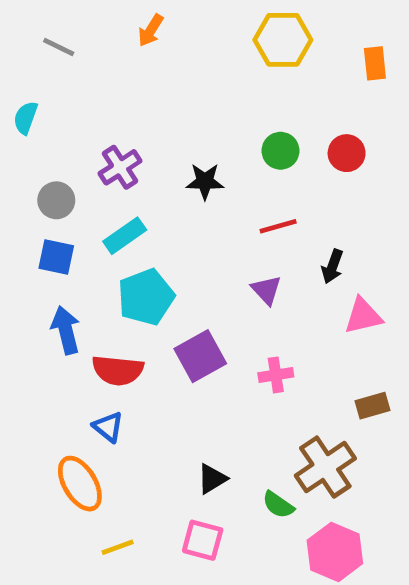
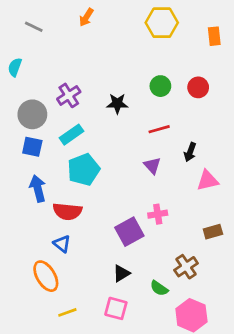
gray circle: (56, 200) -> (32, 114), size x1.4
purple square: (200, 356) -> (129, 232), moved
brown cross: (325, 467) -> (186, 267), size x0.7

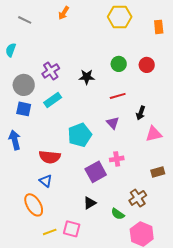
cyan pentagon: (84, 170) -> (80, 135), moved
blue arrow: (38, 188) -> (15, 140), moved
pink square: (116, 308) -> (72, 229), moved

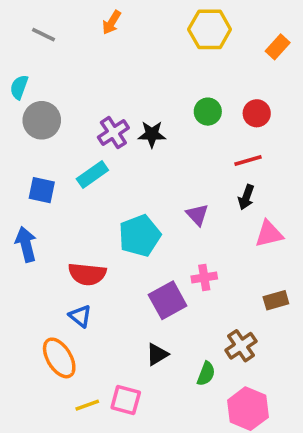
orange rectangle: (159, 27) -> (278, 47), turned 48
purple cross: (51, 71) -> (113, 133), moved
gray circle: (24, 85) -> (42, 120), moved
red line: (118, 96) -> (248, 160), moved
green semicircle: (118, 214) -> (206, 374), turned -104

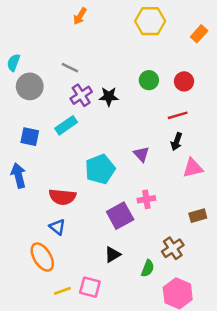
gray line: (43, 35) -> (70, 68), moved

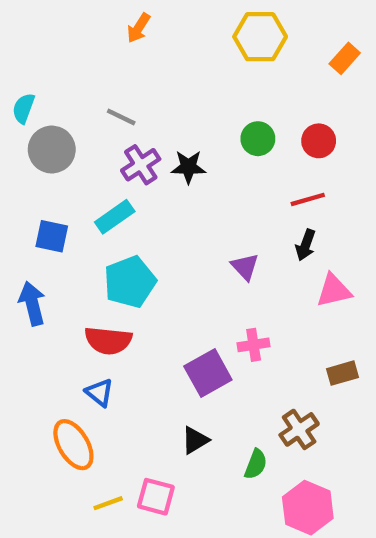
cyan pentagon: (100, 169) -> (130, 282), moved

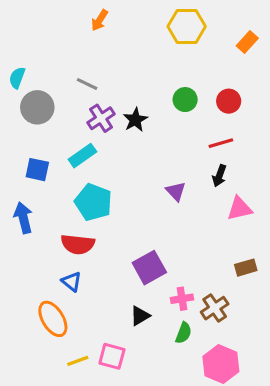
black star: (188, 167) -> (135, 120), turned -30
cyan pentagon: (130, 282) -> (93, 202), turned -30
pink cross: (254, 345) -> (182, 299), moved

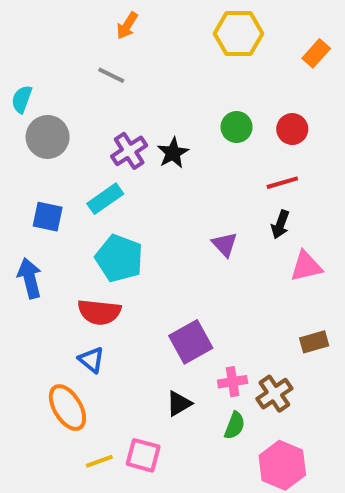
gray line: (87, 84) -> (111, 75), moved

